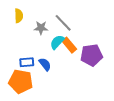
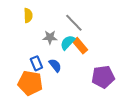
gray star: (41, 28) -> (50, 37), moved
purple pentagon: (92, 55) -> (103, 77), moved
blue rectangle: (27, 62) -> (36, 63), turned 72

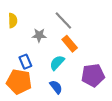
yellow semicircle: (28, 15) -> (13, 20), moved
cyan semicircle: (68, 43) -> (57, 63), moved
blue semicircle: (55, 65) -> (56, 87), moved

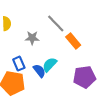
orange rectangle: (70, 44) -> (73, 41), moved
blue semicircle: (56, 87) -> (39, 71), moved

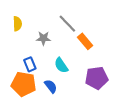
cyan semicircle: (50, 65) -> (61, 65), turned -77
blue semicircle: (39, 71) -> (51, 86), moved

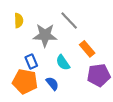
gray star: (43, 38) -> (45, 35), size x1.6
orange rectangle: (85, 41) -> (87, 49), moved

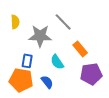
blue rectangle: (31, 62) -> (27, 61), turned 32

